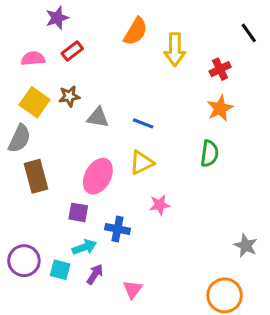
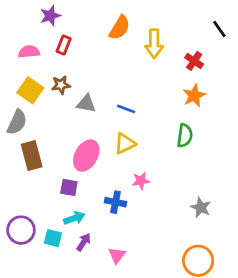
red rectangle: (72, 51) -> (64, 45), turned -30
red cross: (220, 69) -> (194, 61), turned -30
blue cross: (117, 229) -> (116, 202), moved
gray star: (246, 246) -> (201, 207), moved

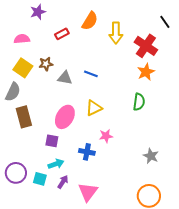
red rectangle: (64, 45) -> (62, 34), moved, turned 40
red cross: (194, 61) -> (146, 46), size x1.6
blue line: (126, 109) -> (91, 74), moved
pink triangle: (117, 255) -> (88, 192), size x1.5

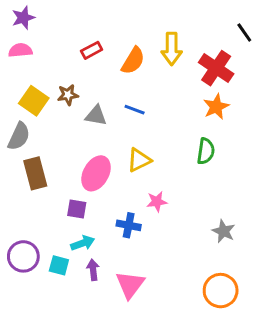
purple star: (38, 12) -> (23, 18), moved
orange semicircle: (90, 21) -> (133, 61), moved
pink semicircle: (22, 39) -> (20, 50), moved
purple arrow: (63, 182) -> (93, 270), turned -40

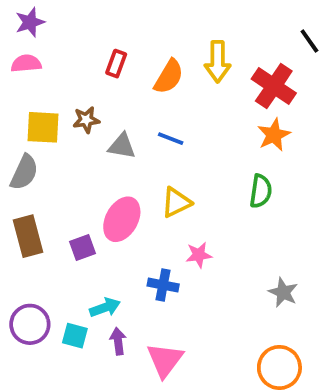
red rectangle: (92, 50) -> (116, 64), turned -42
yellow square: (34, 101) -> (43, 127), turned -32
brown rectangle: (35, 173) -> (28, 236), moved
purple square: (77, 209) -> (82, 247), moved, turned -30

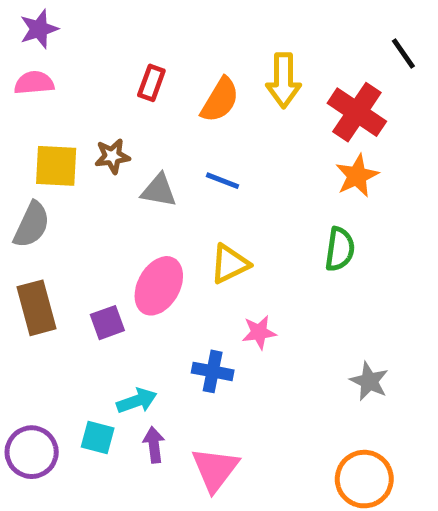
purple circle: (30, 324) -> (32, 452), moved

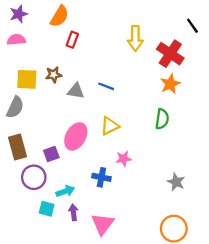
orange semicircle: (220, 100) -> (59, 16), moved
purple circle: (32, 452) -> (34, 177), moved

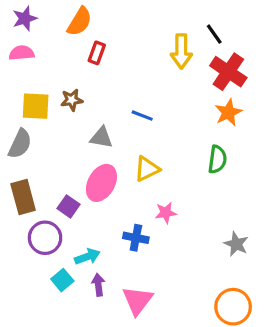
black line: (192, 26) -> (214, 34), moved
gray triangle: (76, 91) -> (101, 137), moved
purple square: (51, 154) -> (69, 206), turned -35
cyan square: (47, 209) -> (62, 280), turned 35

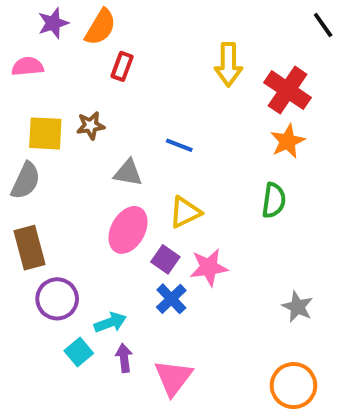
purple star: (25, 18) -> (53, 23), moved
black line: (214, 34) -> (323, 25), moved
purple square: (69, 206) -> (165, 259), moved
pink star: (166, 213) -> (209, 267), size x1.4
blue cross: (136, 238) -> (171, 299), turned 35

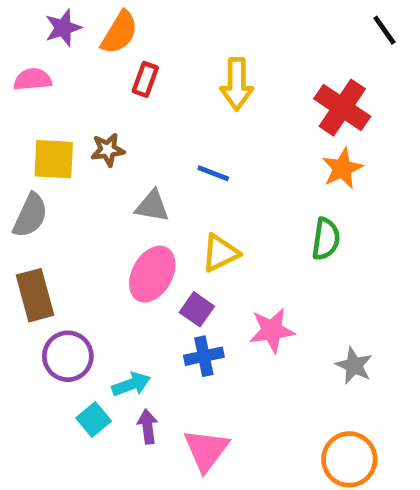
yellow arrow: (228, 64) -> (237, 84), moved
pink star: (209, 267) -> (272, 330), moved
blue cross: (171, 299) -> (204, 356), turned 32

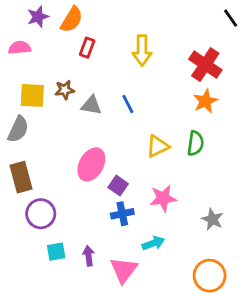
blue line: (213, 173) -> (128, 104), turned 42
gray triangle: (152, 206) -> (91, 105), moved
yellow triangle: (220, 253) -> (158, 146), moved
cyan arrow: (131, 384) -> (153, 243), moved
cyan square: (94, 420) -> (56, 252), turned 30

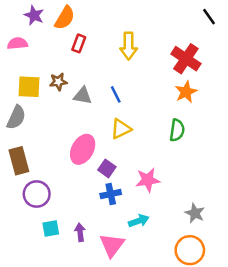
purple star: (38, 17) -> (34, 15), turned -30
yellow triangle: (158, 146) -> (121, 129), moved
gray star: (212, 219) -> (195, 213), moved

